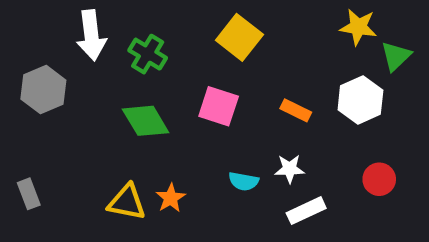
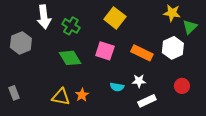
orange rectangle: (296, 110) -> (142, 53), size x1.5

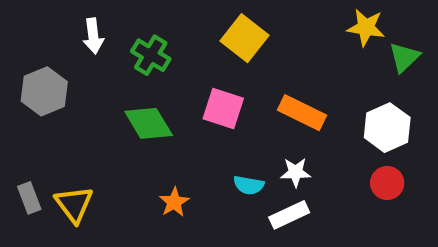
white arrow: (44, 17) -> (93, 36), size x0.7
white hexagon: (173, 48) -> (387, 128), moved
yellow triangle: (61, 97) -> (74, 204), moved, turned 42
white rectangle: (147, 101) -> (289, 215), moved

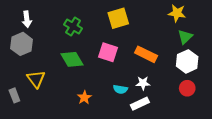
white arrow: (93, 36) -> (27, 19), moved
yellow square: (244, 38) -> (118, 18), turned 35
green triangle: (404, 57) -> (185, 37), moved
yellow triangle: (74, 204) -> (36, 79), moved

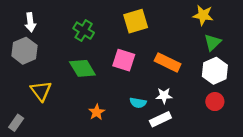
gray rectangle: (14, 95) -> (16, 123), moved, turned 56

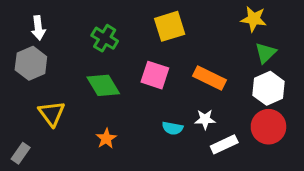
red circle: (215, 102) -> (268, 127), size x1.5
orange star: (97, 112) -> (106, 138), moved
white rectangle: (160, 119) -> (224, 144), moved

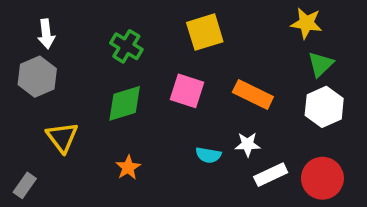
green diamond: (103, 85) -> (125, 103), turned -76
red circle: (268, 127) -> (322, 178), moved

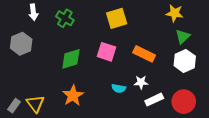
white arrow: (46, 34) -> (33, 12), moved
green cross: (126, 46) -> (65, 18), moved
yellow triangle: (62, 137) -> (35, 104), moved
orange star: (128, 168) -> (73, 95), size x1.5

